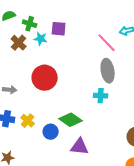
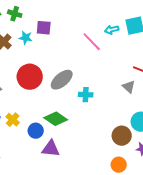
green cross: (30, 24) -> (15, 14), moved
gray ellipse: (108, 71) -> (62, 80), moved, turned 60
purple triangle: (80, 147) -> (51, 149), moved

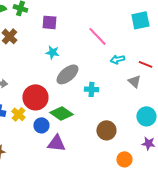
cyan arrow: (112, 30) -> (117, 59), moved
cyan star: (26, 38) -> (52, 52), moved
red circle: (30, 77) -> (35, 97), moved
brown circle: (122, 136) -> (106, 130), moved

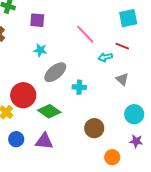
red line: (145, 64) -> (122, 46), moved
blue circle: (41, 125) -> (16, 139), moved

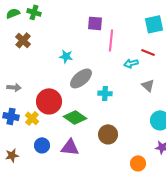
purple square: (37, 20) -> (95, 23), moved
pink line: (85, 34) -> (111, 40), turned 50
brown circle: (94, 128) -> (108, 134), moved

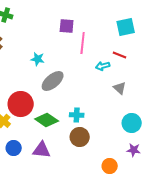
cyan cross: (105, 93) -> (77, 115), moved

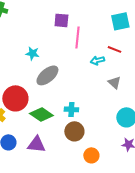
orange circle: (110, 166) -> (91, 155), moved

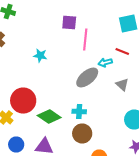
gray ellipse: (47, 75) -> (87, 78), moved

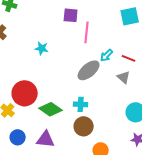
red line: (122, 52) -> (129, 58), moved
cyan arrow: (105, 62) -> (107, 55), turned -32

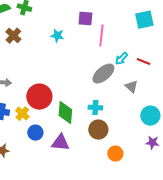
cyan star: (42, 48) -> (57, 36), moved
gray triangle: (124, 77) -> (131, 87), moved
green diamond: (51, 109) -> (65, 113), turned 60
blue circle: (18, 137) -> (35, 133), moved

